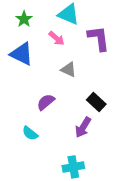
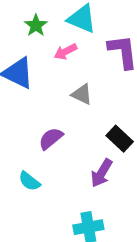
green star: (24, 19) -> (36, 25), moved
pink arrow: (57, 38) -> (65, 52), turned 112

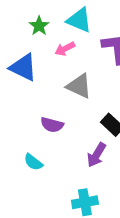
gray triangle: (82, 94) -> (79, 86), size x1.4
purple semicircle: (51, 139) -> (52, 125), turned -125

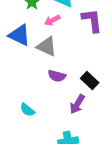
gray triangle: (79, 86) -> (47, 46), moved
purple semicircle: (52, 125) -> (57, 76), moved

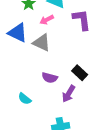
purple semicircle: (57, 76) -> (50, 78), moved

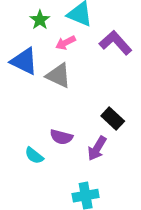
purple L-shape: (82, 20) -> (116, 43), turned -35
purple semicircle: (50, 78) -> (61, 137), moved

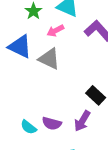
purple semicircle: (61, 137) -> (52, 123), moved

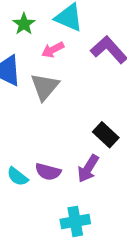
gray triangle: (49, 59) -> (45, 87), turned 45

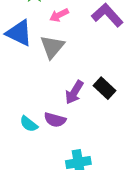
purple arrow: (88, 169) -> (74, 92), moved

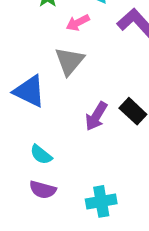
blue triangle: (19, 33) -> (29, 91), moved
purple semicircle: (55, 120) -> (43, 190), moved

